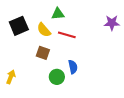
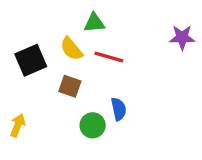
black square: (19, 26) -> (31, 60), moved

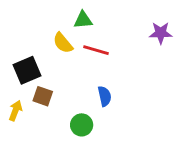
black square: (31, 60) -> (27, 70), moved
brown square: (70, 86) -> (43, 96), moved
green circle: (93, 125) -> (82, 125), moved

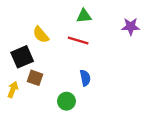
green triangle: (83, 20) -> (84, 16), moved
yellow semicircle: (63, 43) -> (41, 35), moved

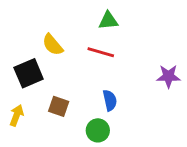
purple star: (131, 26) -> (168, 76), moved
brown square: (35, 78) -> (59, 106), moved
green circle: (66, 101) -> (98, 130), moved

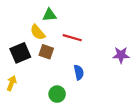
green triangle: (108, 21) -> (49, 15), moved
brown square: (59, 106) -> (46, 52), moved
green circle: (98, 130) -> (57, 94), moved

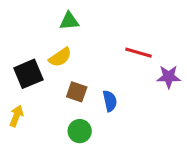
yellow semicircle: (38, 32) -> (60, 57), moved, turned -84
red line: (72, 38) -> (138, 53), moved
brown square: (46, 52) -> (77, 92), moved

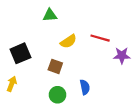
yellow semicircle: (60, 57) -> (68, 41), moved
blue semicircle: (110, 101) -> (85, 87), moved

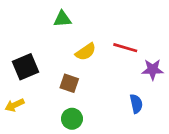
yellow arrow: (12, 84) -> (15, 105), turned -136
blue semicircle: (85, 87) -> (136, 104), moved

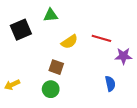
black square: (26, 67) -> (21, 30), moved
green circle: (72, 119) -> (51, 89), moved

